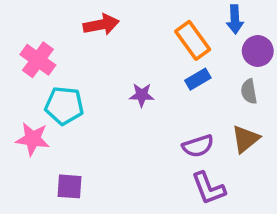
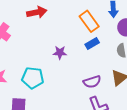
cyan pentagon: (64, 106) -> (33, 78), moved

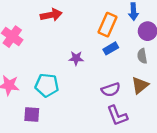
orange rectangle: (89, 21) -> (108, 25), turned 60

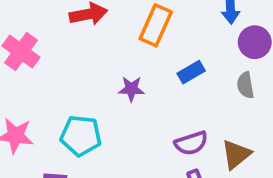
orange rectangle: (108, 25) -> (156, 25), moved
brown triangle: (140, 85) -> (236, 154), moved

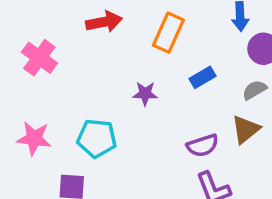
gray semicircle: (245, 85) -> (255, 90), turned 70
brown triangle: (236, 154) -> (246, 129), moved

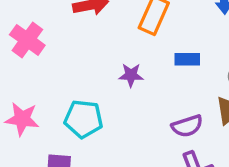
blue rectangle: (203, 77) -> (187, 59), turned 30

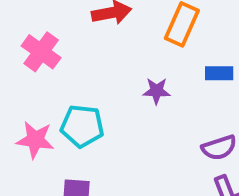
cyan pentagon: (84, 119) -> (82, 126), moved

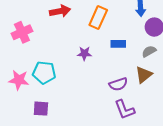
pink cross: (41, 52) -> (22, 32), turned 30

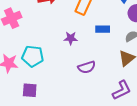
purple semicircle: (118, 84) -> (87, 67), moved
purple L-shape: (125, 110) -> (122, 90), moved, turned -95

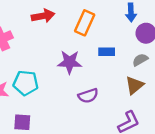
purple star: (71, 38) -> (70, 62), size x1.5

